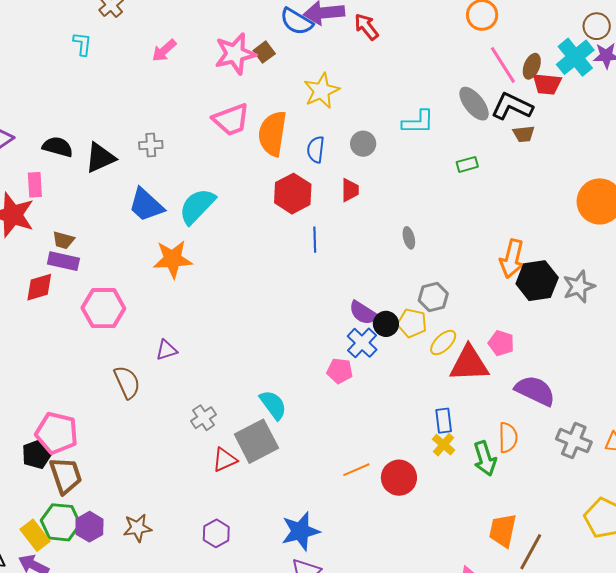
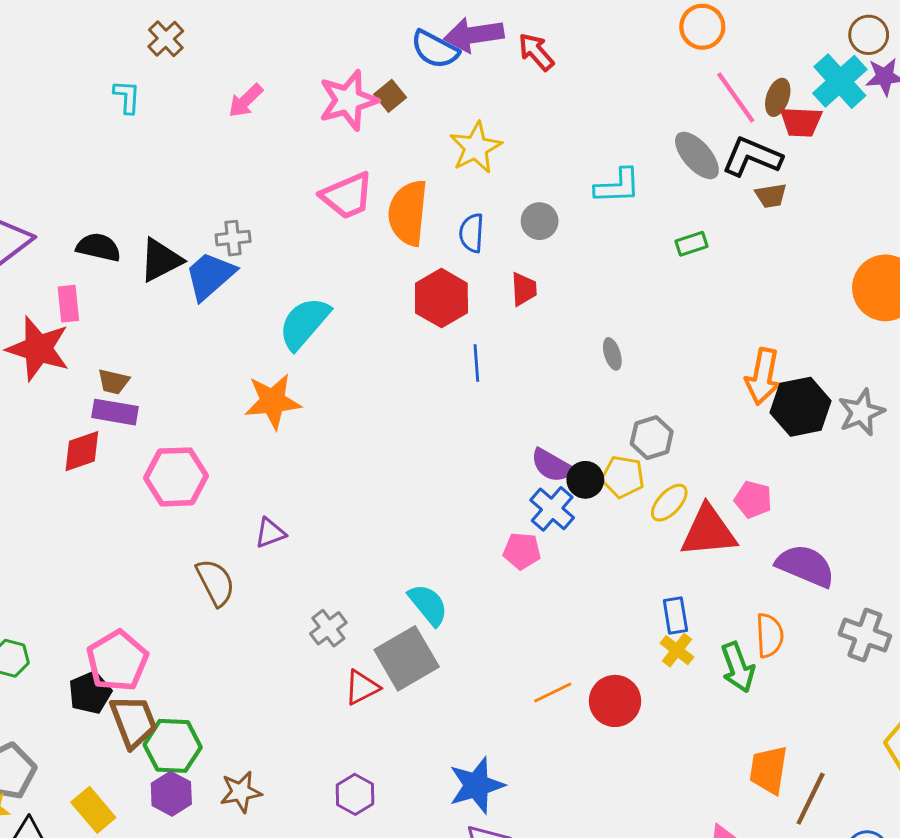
blue trapezoid: (146, 205) -> (210, 276), moved, turned 99
pink pentagon: (57, 433) -> (117, 661), turned 30
green hexagon: (61, 522) -> (173, 746), moved

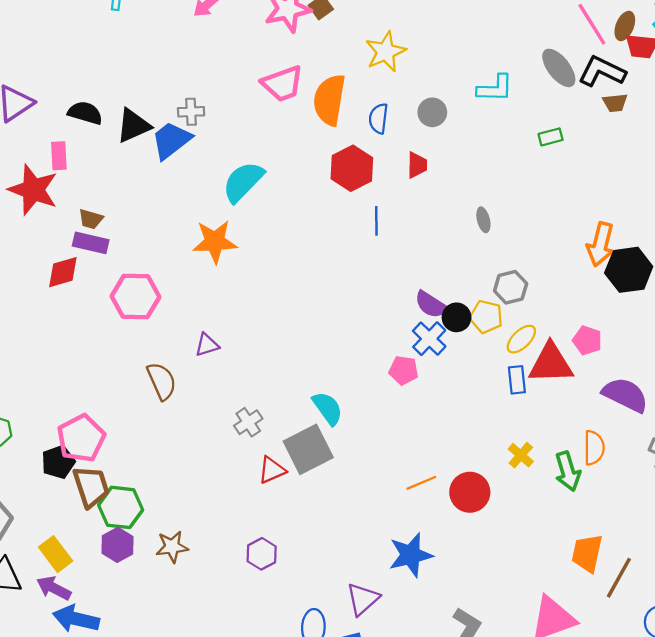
blue rectangle: (675, 615) -> (517, 380), moved
blue star: (476, 785) -> (411, 555), moved

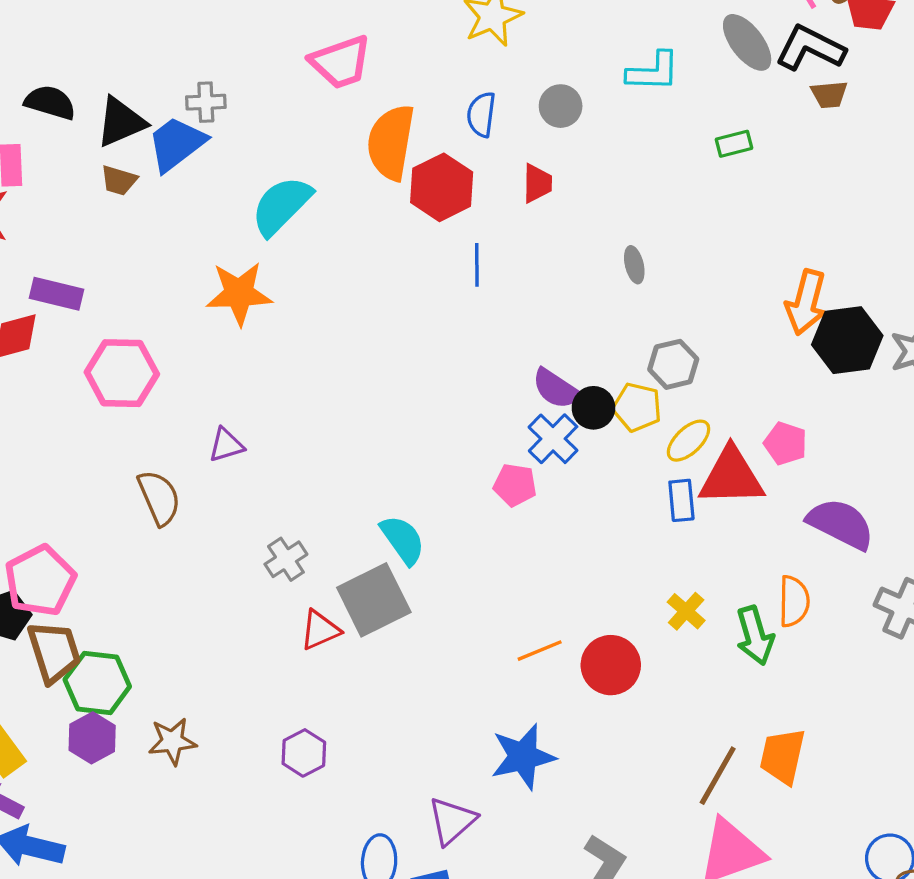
orange semicircle: (329, 100) -> (391, 142), moved
brown trapezoid: (91, 219) -> (119, 180), moved
brown line: (619, 578) -> (718, 776), moved

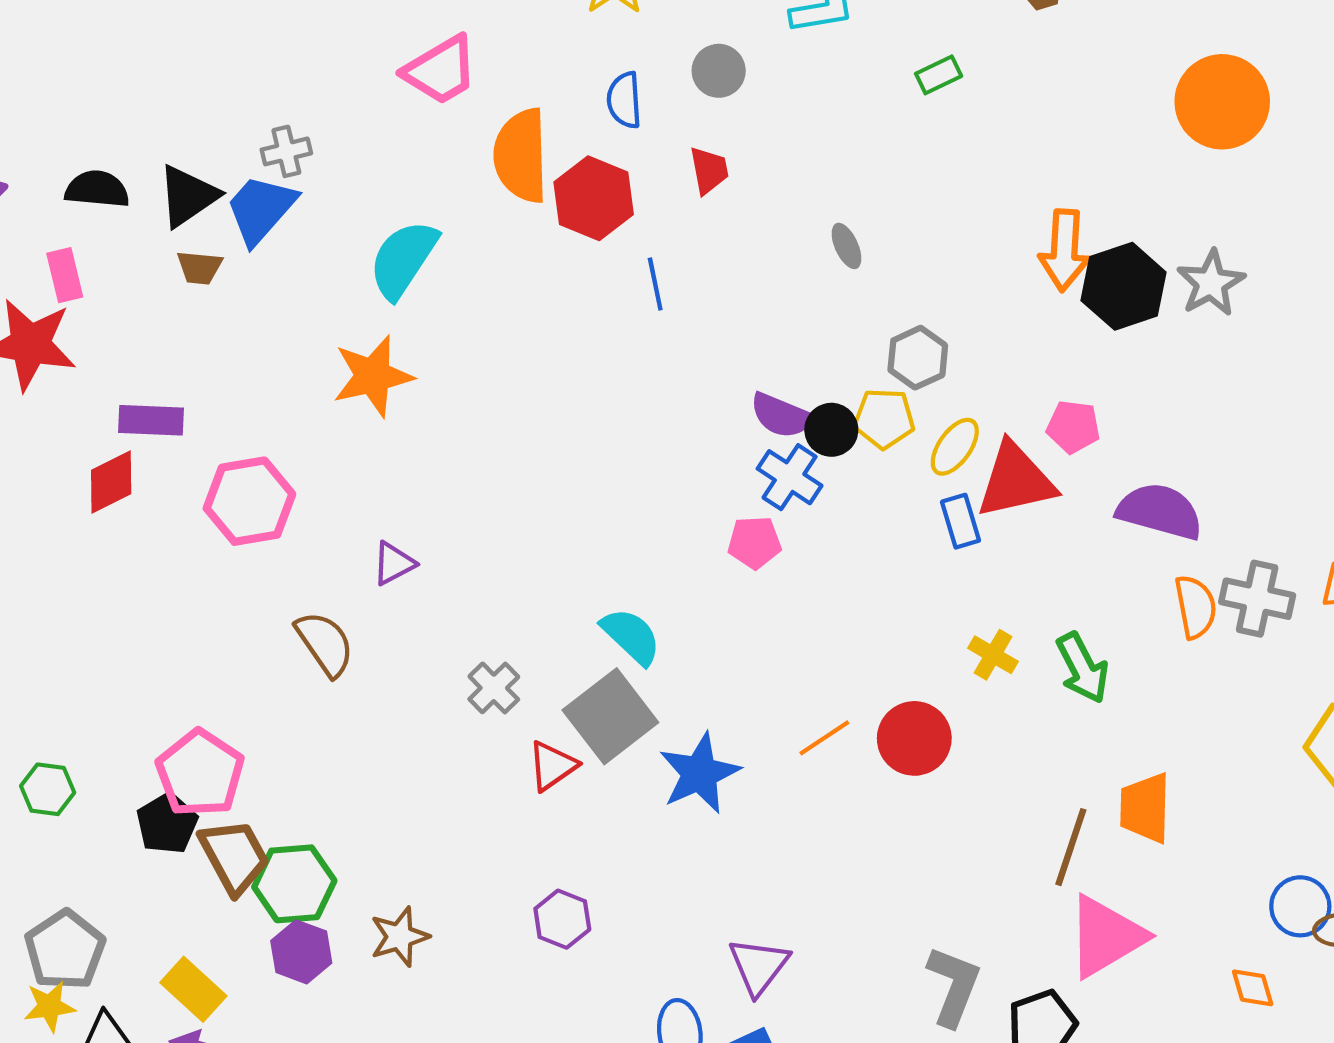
orange semicircle: (794, 601) -> (1196, 607), moved
blue star: (523, 757) -> (700, 773), moved

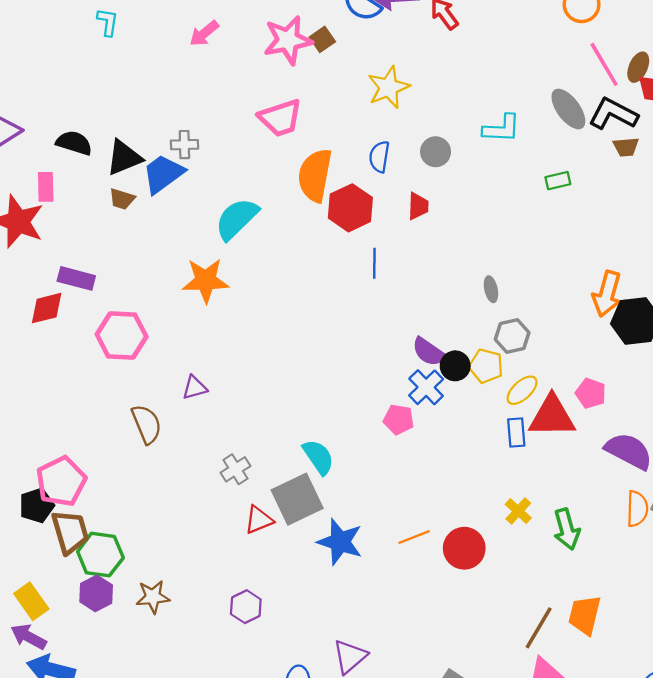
gray ellipse: (846, 246) -> (491, 289), moved
blue star: (700, 773) -> (340, 542), turned 30

